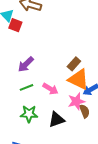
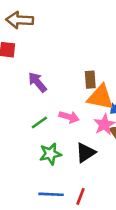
purple arrow: (26, 64) -> (37, 82), moved, turned 108
brown rectangle: (74, 64) -> (90, 80), turned -32

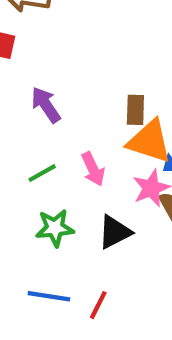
pink arrow: (69, 117) -> (93, 169), turned 42

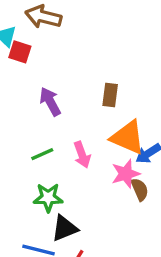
brown rectangle: (135, 110) -> (110, 95), moved
black triangle: (115, 232) -> (65, 228), moved

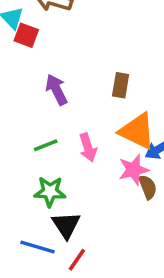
black triangle: (65, 228) -> (66, 225), turned -44

